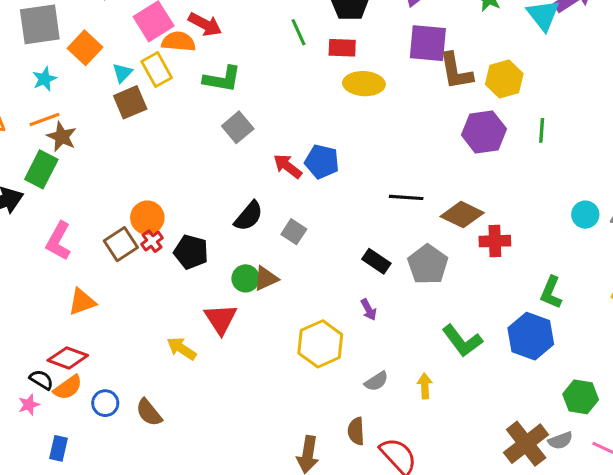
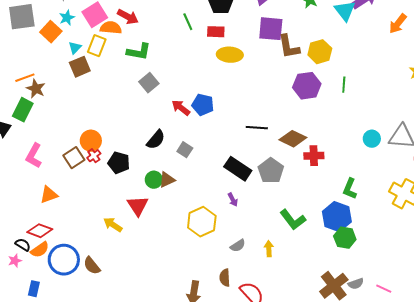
yellow rectangle: (157, 70) -> (97, 46), turned 50
cyan star: (44, 79) -> (67, 18), moved
black rectangle: (376, 261) -> (238, 169), size x1.5
green hexagon: (581, 397) -> (345, 238), moved
blue circle: (105, 403) -> (64, 260), size x1.8

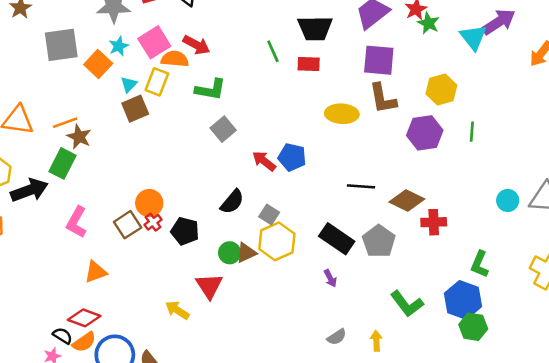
brown L-shape: (289, 47) -> (383, 98), moved
yellow ellipse: (230, 55) -> (342, 114), moved
yellow hexagon: (202, 222) -> (277, 241), moved

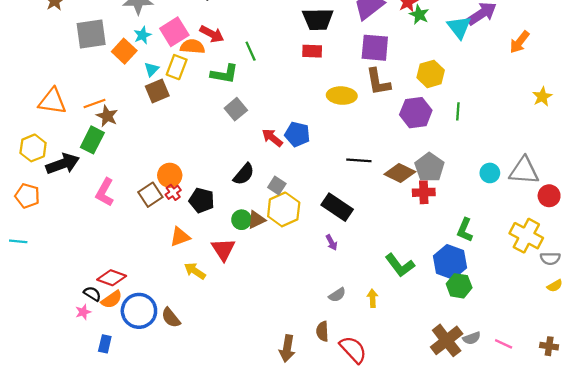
green line: (273, 51) -> (251, 51), moved
gray pentagon: (379, 241) -> (429, 167), moved
orange triangle: (96, 272) -> (180, 237), moved

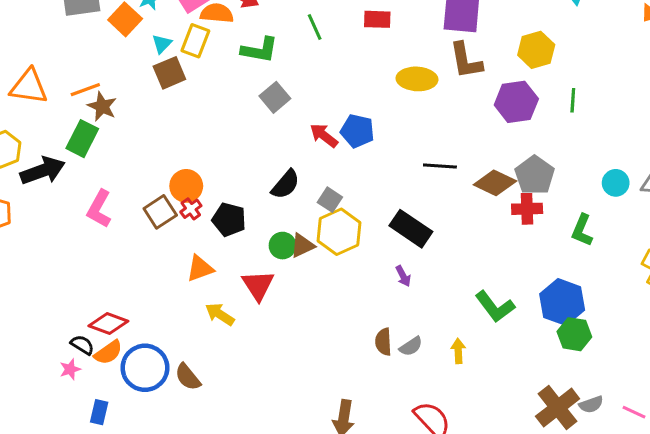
green line: (251, 51) -> (315, 27), moved
green L-shape: (465, 230) -> (582, 230), moved
brown semicircle: (322, 331) -> (383, 342), moved

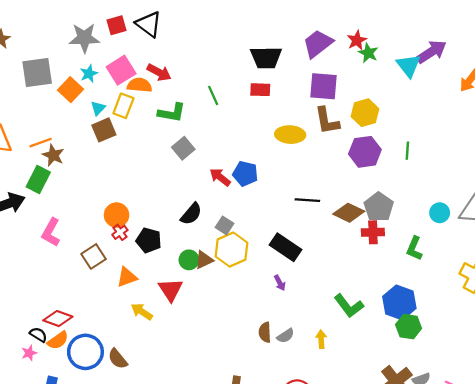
yellow hexagon: (536, 50) -> (365, 113), moved
brown square: (160, 212) -> (94, 256), moved

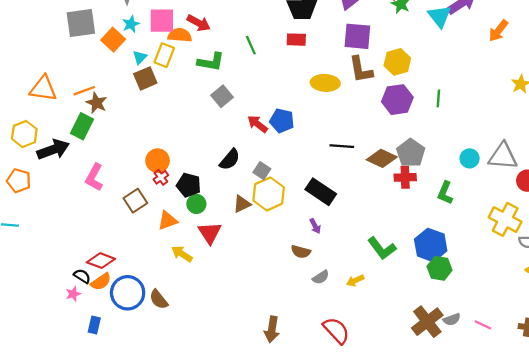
pink square: (121, 70) -> (162, 21), turned 32
green circle: (189, 260) -> (196, 204), moved
brown semicircle: (265, 332) -> (301, 252), moved, turned -72
yellow arrow: (321, 339) -> (355, 281), turned -112

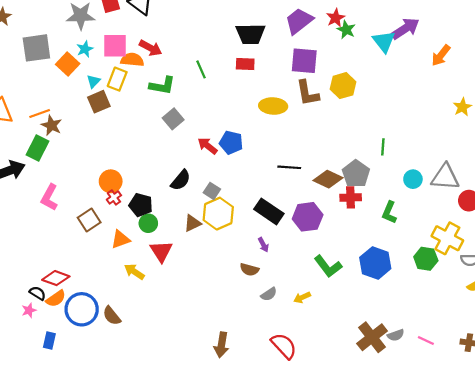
green line: (438, 98) -> (383, 147), moved
purple hexagon: (397, 100) -> (308, 217), moved
green hexagon: (440, 268) -> (426, 259), moved

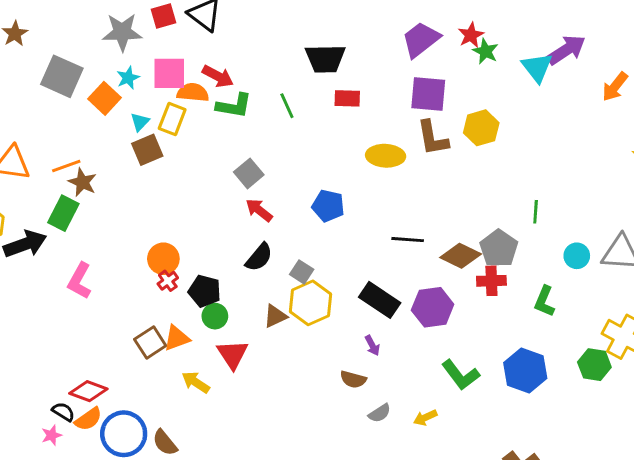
black trapezoid: (251, 34) -> (325, 59), moved
gray square: (36, 48) -> (62, 76), turned 32
green L-shape: (162, 86) -> (234, 106), moved
red arrow: (207, 146) -> (259, 210), moved
brown square: (89, 220) -> (150, 343), moved

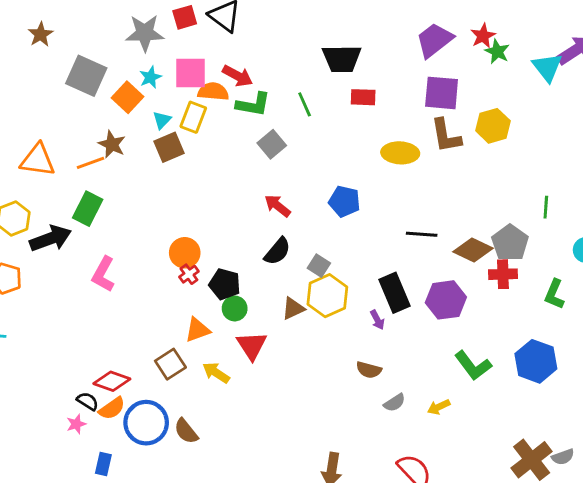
gray square: (249, 173) -> (272, 144), moved
brown star: (82, 182) -> (112, 144), moved
black rectangle: (380, 300) -> (394, 293), turned 33
brown square: (150, 343) -> (170, 364), moved
purple arrow: (372, 346) -> (377, 320), moved

